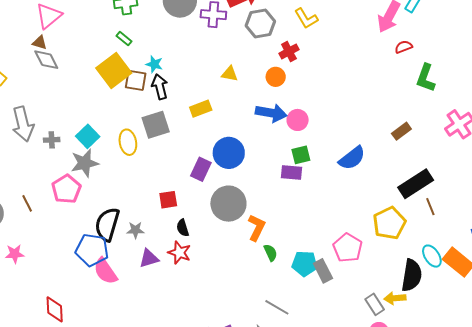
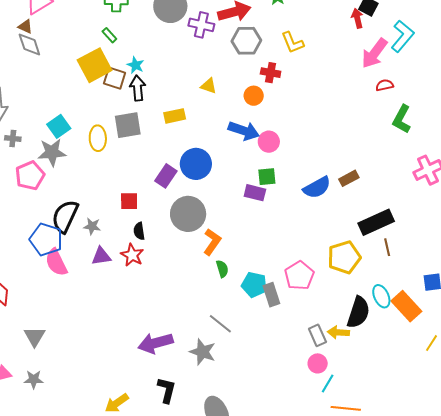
red cross: (289, 51) -> (271, 73), turned 30
brown rectangle: (401, 131) -> (349, 178), moved
gray cross: (52, 140) -> (13, 139), moved

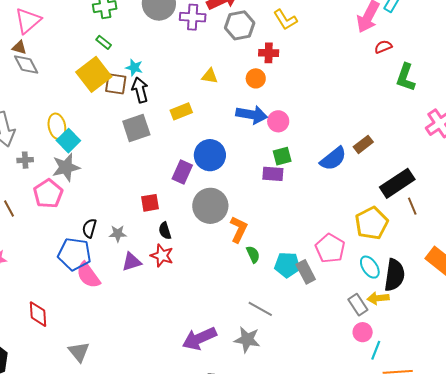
yellow ellipse: (98, 138) -> (57, 126), moved
black semicircle: (65, 216) -> (89, 228), size x0.6
cyan ellipse: (381, 296) -> (370, 267), moved

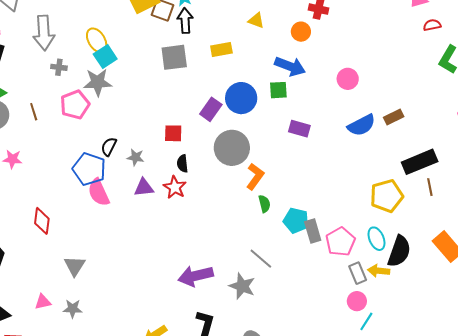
pink circle: (278, 121) -> (348, 79), moved
yellow ellipse: (57, 126) -> (97, 40), turned -30
green square: (282, 156) -> (278, 90), moved
pink pentagon: (330, 248) -> (340, 242), moved

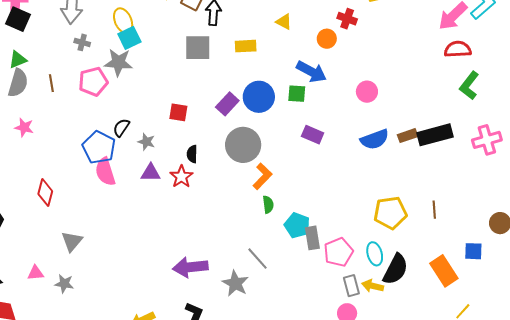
red semicircle: (432, 25) -> (458, 49), size x1.5
red square: (173, 133) -> (178, 112), moved
black rectangle: (420, 162) -> (435, 135), moved

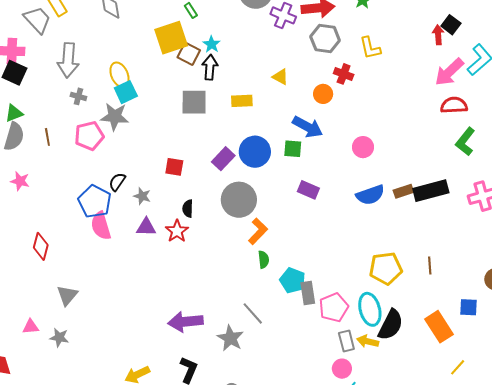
cyan ellipse: (375, 254) -> (370, 309), size x1.4

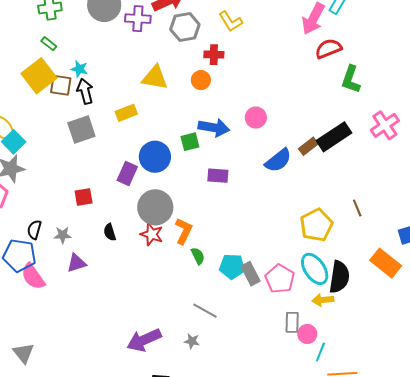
yellow triangle: (280, 77) -> (155, 78), size x1.6
blue arrow: (308, 127) -> (214, 128), moved
red star: (177, 231) -> (152, 234), moved
gray star: (230, 338) -> (192, 341), size x0.6
gray rectangle: (346, 341) -> (292, 322), moved, turned 35

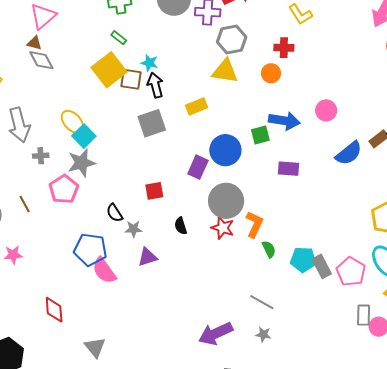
gray hexagon: (185, 27) -> (232, 39), moved
black semicircle: (34, 230) -> (115, 213), moved, turned -48
gray line: (205, 311) -> (262, 302), moved

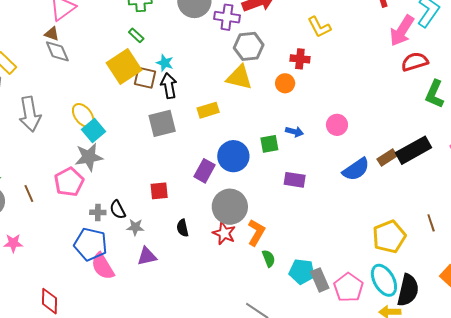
blue arrow: (284, 121) -> (294, 132), size x0.6
gray cross: (41, 156) -> (98, 212), moved

